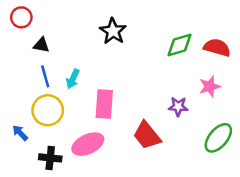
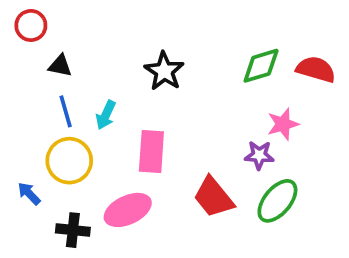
black star: (113, 31) -> (164, 71), moved
pink star: (210, 86) -> (283, 124), moved
green ellipse: (218, 138) -> (277, 201), moved

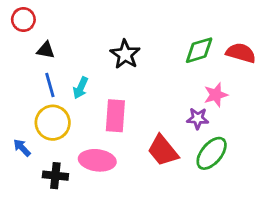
pink ellipse: (128, 210) -> (97, 160), turned 32

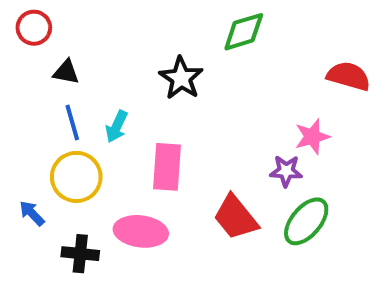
green diamond: (199, 50) -> (244, 32), moved

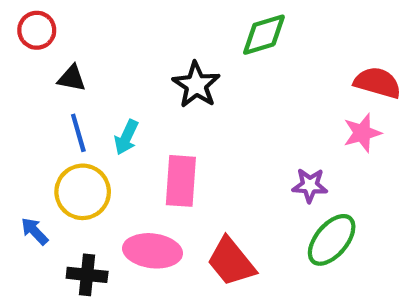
pink star: (312, 137) -> (362, 133), moved
red trapezoid: (236, 217) -> (231, 262), moved

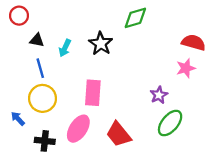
cyan arrow: (126, 137) -> (65, 48), moved
purple star: (310, 185) -> (159, 95), turned -30
pink ellipse: (153, 251) -> (78, 129), turned -64

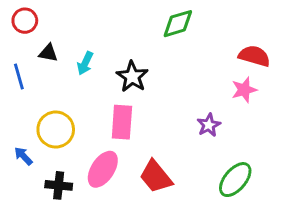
black star: (101, 44) -> (132, 77), moved
blue line: (40, 68) -> (19, 77), moved
green ellipse: (170, 123) -> (235, 180), moved

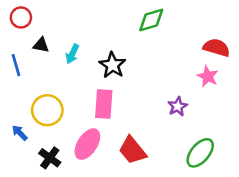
pink star: (244, 90) -> (208, 76), turned -30
black cross: (59, 185) -> (50, 158), turned 30

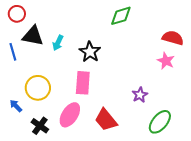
black triangle: (41, 45) -> (33, 36), size x1.6
purple star: (178, 106) -> (140, 95), moved

